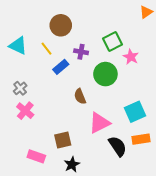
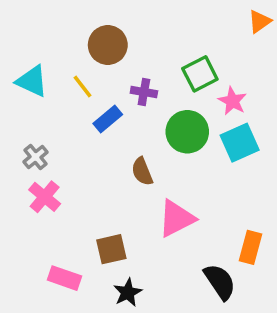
cyan square: (135, 112) -> (240, 143), moved
orange rectangle: (141, 139) -> (251, 247), turned -66
black semicircle: (118, 146) -> (220, 282), moved

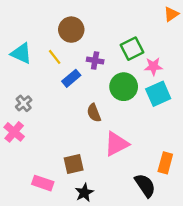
pink star: (232, 101) -> (153, 66), turned -30
pink cross: (45, 197) -> (14, 132), moved

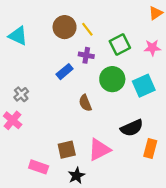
cyan triangle: (21, 53) -> (18, 36), moved
yellow line: (55, 57) -> (87, 29), moved
pink star: (153, 66) -> (152, 48), moved
pink triangle: (116, 144) -> (99, 150), moved
black semicircle: (145, 185) -> (132, 128), moved, turned 100

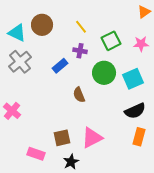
brown circle: (65, 27) -> (42, 25), moved
gray cross: (21, 94) -> (20, 62), moved, size x1.6
black semicircle: (132, 128) -> (135, 111), moved

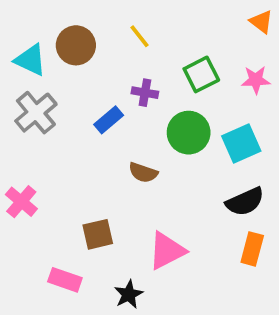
orange triangle: (144, 12) -> (261, 22), turned -48
yellow line: (81, 27) -> (140, 36), moved
brown semicircle: (79, 95) -> (143, 173), turned -49
brown square: (62, 138) -> (98, 234), moved

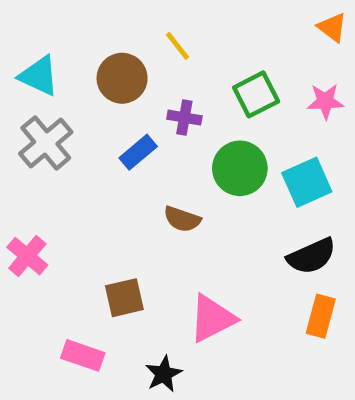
brown circle: (76, 45) -> (122, 78), moved

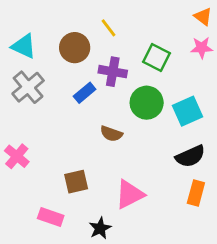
green square: (256, 94) -> (156, 58), turned -36
pink star: (325, 101) -> (202, 48), moved
purple cross: (184, 118) -> (113, 72), size x1.4

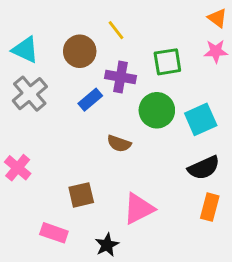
green square: (156, 58) -> (167, 62), turned -36

